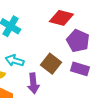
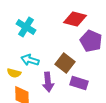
purple rectangle: (80, 69) -> (79, 83), moved

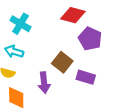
cyan arrow: (30, 60) -> (14, 52), moved
purple rectangle: (79, 83) -> (86, 77), moved

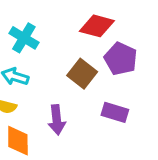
brown square: (62, 62) -> (82, 74), moved

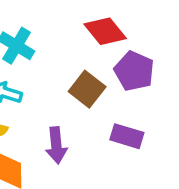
red diamond: (97, 26) -> (105, 31), turned 36

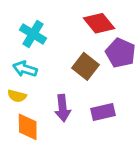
purple rectangle: (127, 136) -> (103, 112), moved, turned -30

